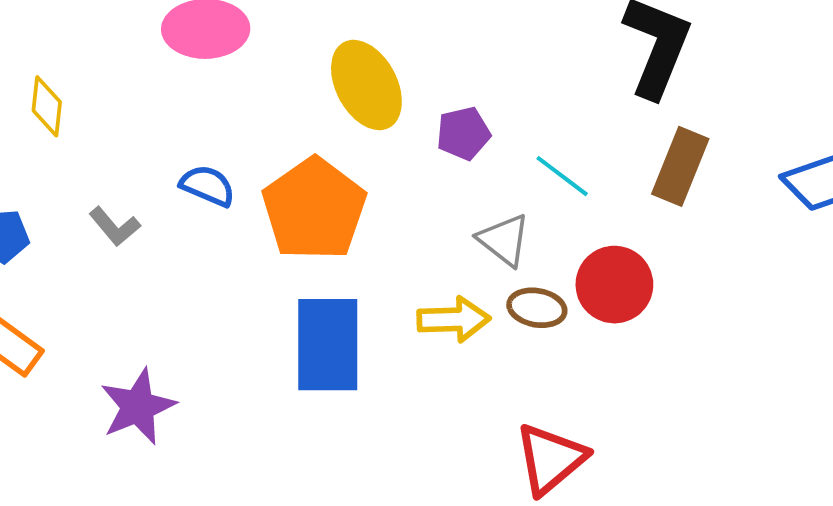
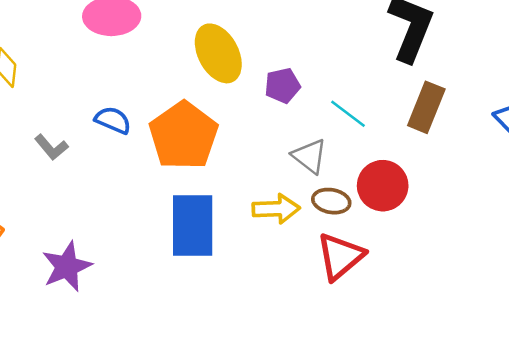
red triangle: (550, 459) -> (340, 256), moved

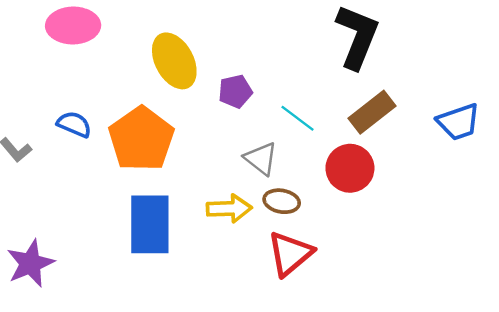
brown rectangle: (426, 107) -> (372, 112), turned 30
red circle: (383, 186) -> (350, 168), moved

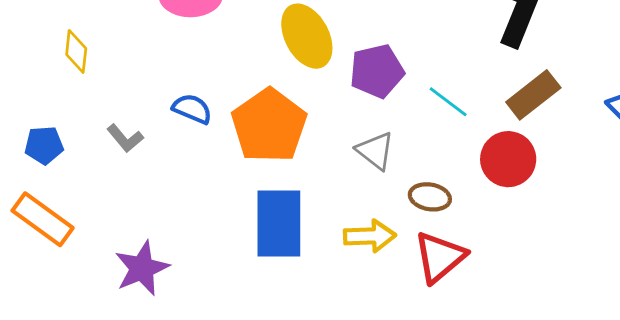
purple pentagon: (235, 91) -> (377, 71), size x1.4
gray triangle: (261, 158) -> (375, 151), moved
yellow arrow: (229, 209) -> (370, 236), moved

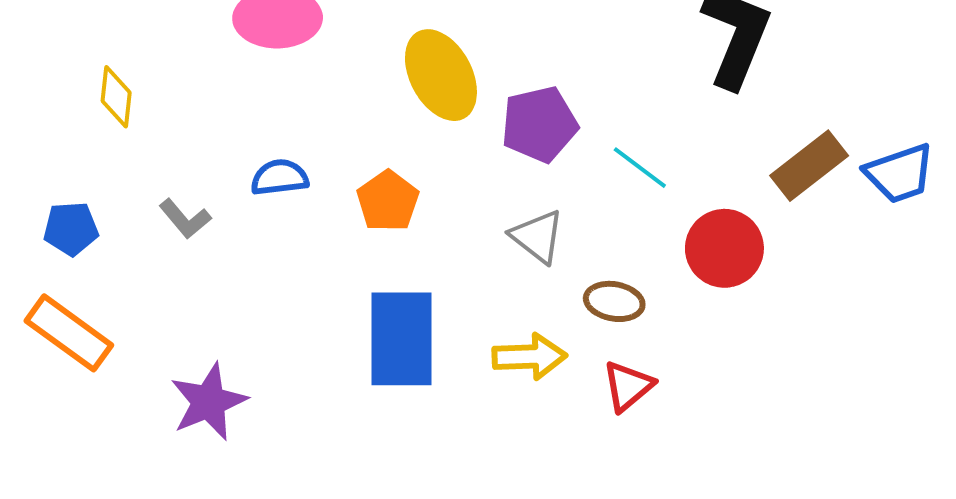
brown rectangle: (533, 95) -> (809, 166), moved
blue semicircle: (192, 109) -> (280, 177), turned -30
orange pentagon: (269, 126) -> (388, 201), size x0.6
red triangle: (440, 257) -> (628, 386), size x0.7

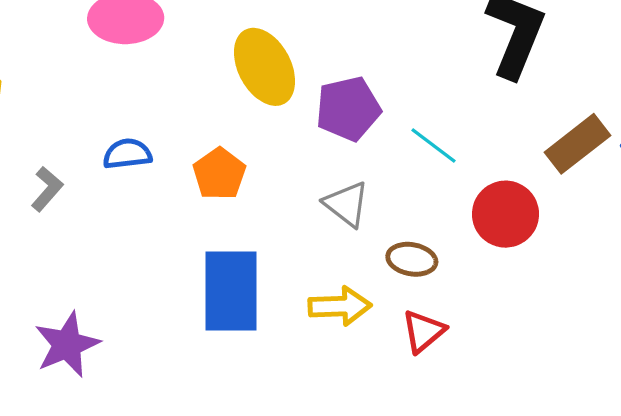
gray L-shape: (185, 219) -> (47, 189), turned -99

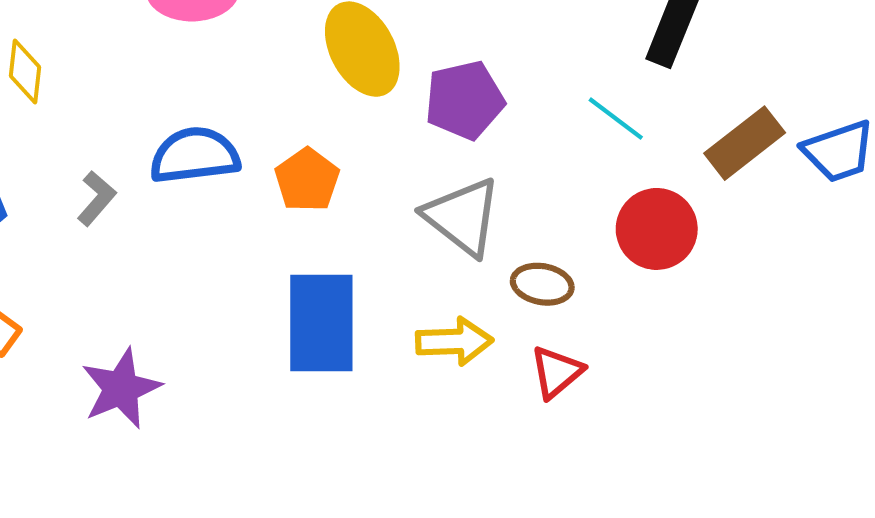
cyan line: (434, 145) -> (616, 119), moved
blue semicircle: (127, 154) -> (195, 155), size x1.5
gray triangle: (347, 204) -> (462, 217), size x1.4

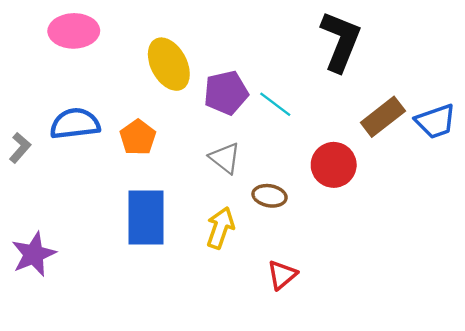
cyan line: (616, 119) -> (275, 104), moved
gray triangle: (462, 217) -> (225, 158), size x0.7
yellow arrow: (454, 341) -> (220, 228), turned -69
red triangle: (557, 372) -> (282, 275), moved

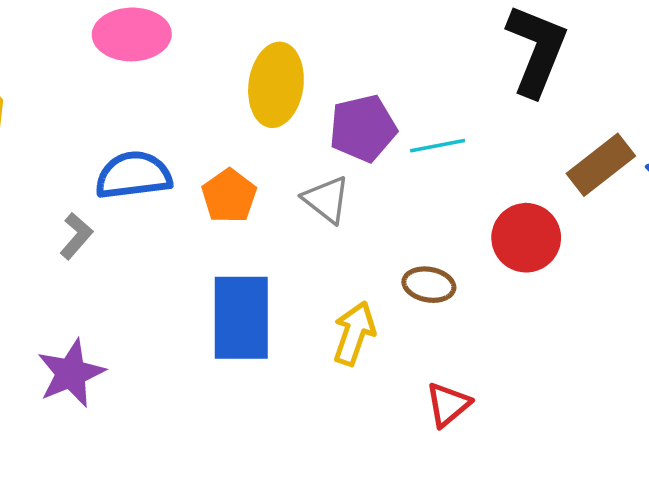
yellow ellipse: (169, 64) -> (276, 85), turned 36
cyan line: (275, 104) -> (438, 146), turned -48
gray L-shape: (20, 148) -> (76, 236), moved
gray triangle: (225, 158) -> (326, 200), moved

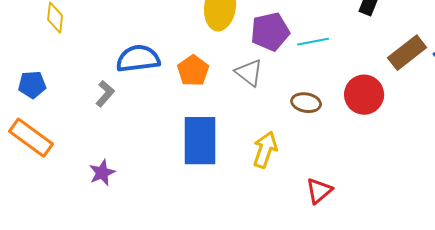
brown ellipse: (429, 285) -> (306, 103), moved
purple star: (71, 373) -> (102, 173), size x0.7

